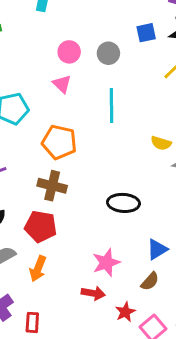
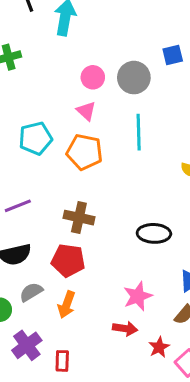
gray circle: (108, 53) -> (134, 78), size x1.4
orange pentagon: (59, 142) -> (85, 152), moved

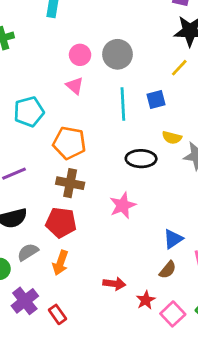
blue square: (173, 55) -> (156, 99), moved
orange pentagon: (85, 152) -> (69, 143), moved
black ellipse: (154, 233) -> (141, 159), moved
pink star: (138, 296) -> (123, 205), moved
red rectangle: (62, 361) -> (57, 314), turned -36

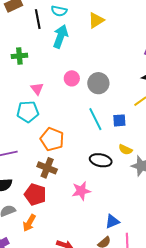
pink triangle: (75, 86) -> (37, 89), moved
cyan line: (123, 104) -> (95, 119), turned -35

